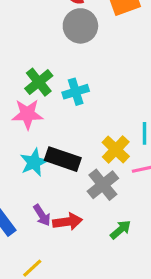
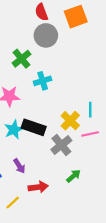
green cross: (39, 82) -> (22, 59), moved
red arrow: (68, 222) -> (38, 187), moved

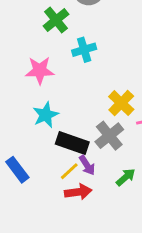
black rectangle: (34, 127) -> (72, 143), moved
purple arrow: (19, 166) -> (87, 165), moved
yellow line: (13, 203) -> (69, 171), moved

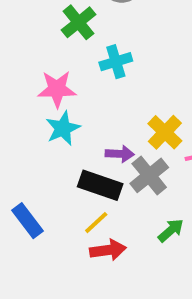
cyan star: (46, 115) -> (63, 128), moved
purple arrow: (87, 165) -> (120, 154), moved, turned -54

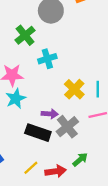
yellow cross: (165, 132) -> (74, 89), moved
yellow line: (96, 223) -> (31, 168), moved
red arrow: (108, 250) -> (56, 171), moved

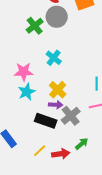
green cross: (25, 35) -> (35, 26), moved
cyan cross: (47, 59) -> (54, 58), turned -35
yellow cross: (74, 89) -> (58, 90), moved

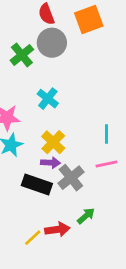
yellow line: (40, 151) -> (33, 238), moved

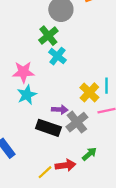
green cross: (22, 55) -> (48, 36), moved
yellow cross: (53, 142) -> (89, 92), moved

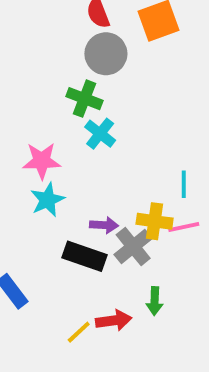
green cross: (48, 36) -> (84, 99), turned -30
yellow cross: (89, 92) -> (155, 221), moved, turned -36
green arrow: (89, 154) -> (155, 301), turned 133

